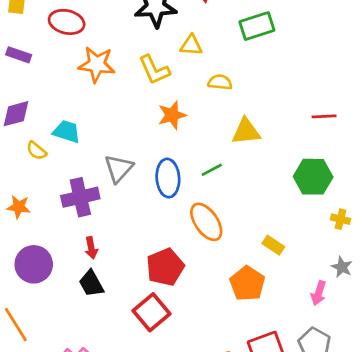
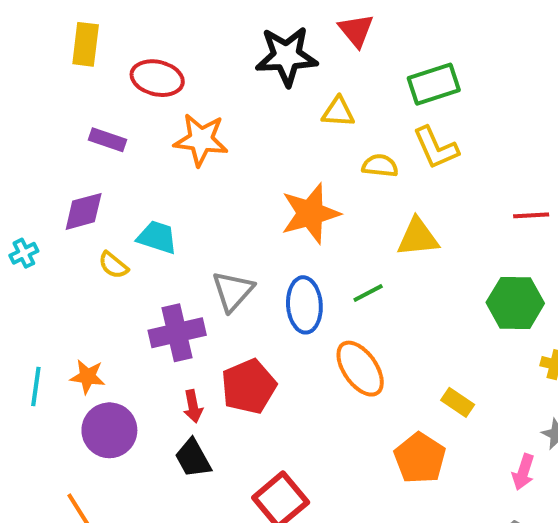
purple rectangle: (19, 55) -> (107, 140), moved
yellow L-shape: (154, 70) -> (436, 148), moved
orange star: (172, 115) -> (310, 213), size x1.4
orange star: (19, 207) -> (88, 377), moved
red pentagon: (165, 267) -> (249, 387), moved

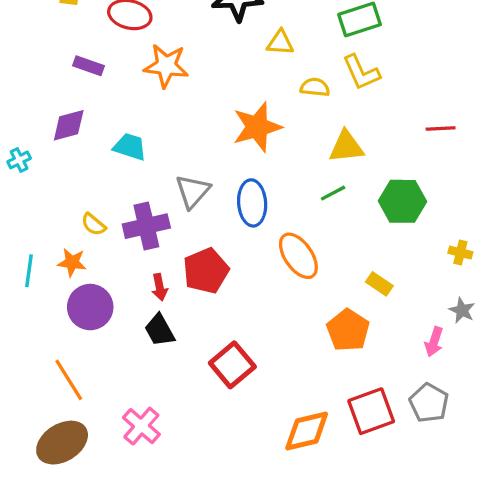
yellow semicircle: (113, 265) -> (93, 224), moved
green line: (368, 293) -> (333, 193), moved
green hexagon: (515, 303) -> (403, 201), moved

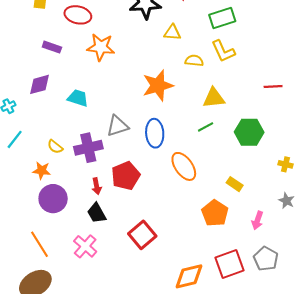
gray triangle: (193, 191) -> (117, 126), turned 30
cyan line: (29, 271) -> (15, 139), moved, turned 30
pink arrow: (434, 342) -> (257, 220), moved
pink cross: (141, 426) -> (85, 246), moved

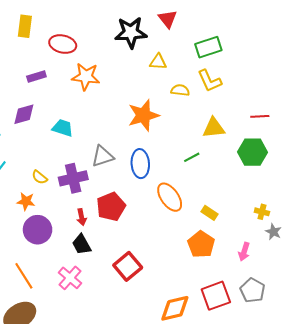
purple rectangle: (52, 47) -> (36, 77), turned -36
yellow triangle: (214, 98) -> (214, 128), moved
green hexagon: (249, 132) -> (252, 152), moved
yellow cross: (285, 164) -> (262, 212), moved
yellow rectangle: (235, 184) -> (209, 213), moved

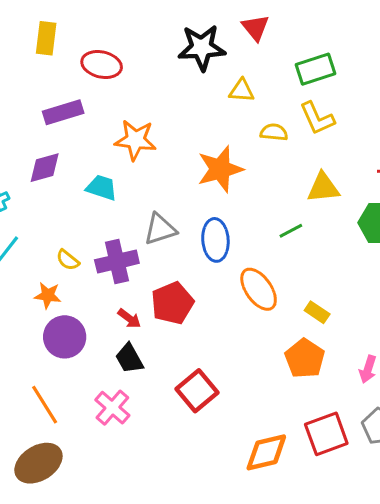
purple rectangle: (36, 77) -> (63, 112), size x1.4
orange star: (86, 77) -> (135, 140), moved
red arrow: (82, 217) -> (129, 318), turned -42

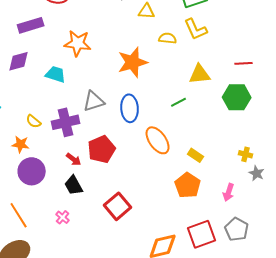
pink cross: (112, 408) -> (63, 217), size x0.6

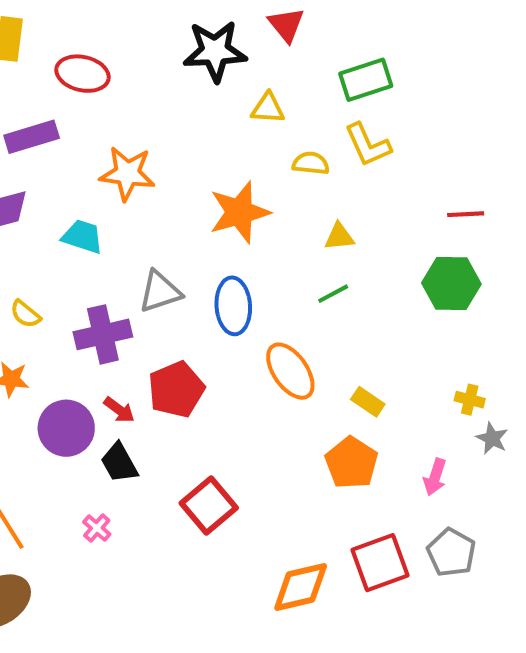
yellow triangle: (200, 74) -> (339, 237), moved, size x0.7
yellow semicircle: (34, 121) -> (25, 314), moved
purple circle: (32, 171) -> (66, 428), moved

